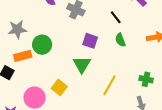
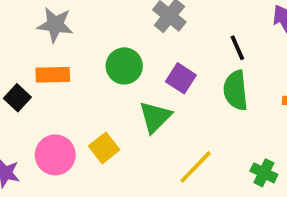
green semicircle: (120, 40) -> (236, 90), size x1.5
green circle: (42, 45) -> (124, 66), moved

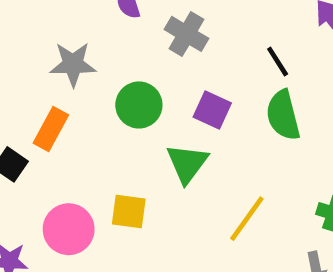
gray star: (55, 25) -> (73, 64), moved
orange rectangle: (53, 75) -> (51, 129), turned -52
yellow square: (104, 148) -> (129, 212), turned -36

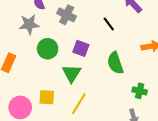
gray star: (73, 64) -> (29, 24), moved
green semicircle: (283, 115) -> (115, 63), moved
yellow line: (247, 219) -> (79, 104), moved

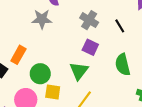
gray cross: (67, 15) -> (89, 20), moved
green circle: (48, 49) -> (40, 74), moved

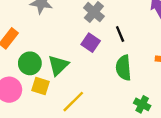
black line: (120, 26) -> (120, 34), moved
green triangle: (79, 71) -> (58, 65), moved

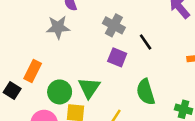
green semicircle: (124, 68) -> (146, 92), moved

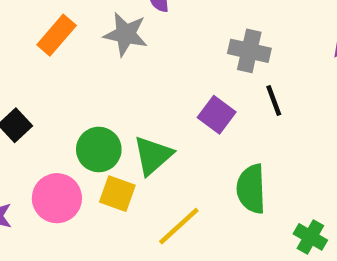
gray cross: (114, 25) -> (249, 51), moved, turned -30
orange rectangle: (33, 71) -> (57, 35), moved

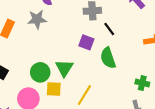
green semicircle: (251, 189) -> (108, 58), moved

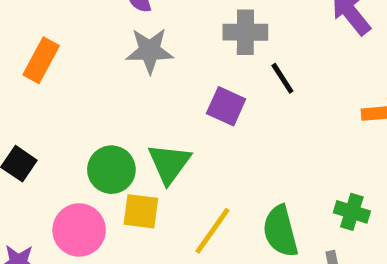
gray star: (37, 19) -> (150, 51), moved
green semicircle: (108, 58) -> (280, 231), moved

